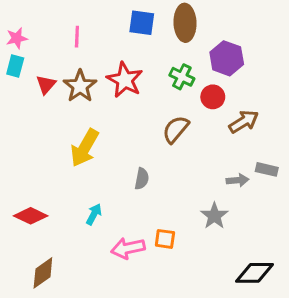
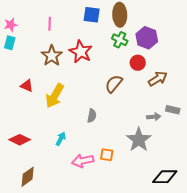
green cross: (182, 77) -> (120, 40), moved
red triangle: (46, 85) -> (27, 86), moved, turned -48
gray star: (214, 216) -> (139, 140), size x1.4

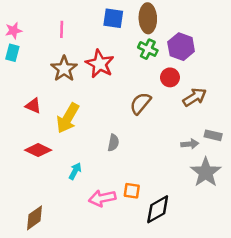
red diamond: (20, 140) -> (38, 150), moved
gray star: (139, 140) -> (206, 172), moved
black diamond: (165, 177) -> (158, 209), moved, turned -30

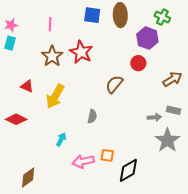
green cross: (148, 49) -> (162, 17), moved
brown arrow: (195, 97) -> (172, 79), moved
red diamond: (38, 150) -> (16, 119), moved

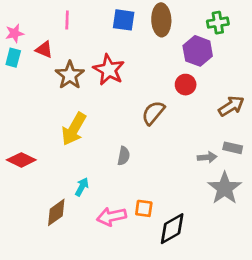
green cross: (162, 17) -> (218, 23), turned -35
pink line: (50, 24) -> (67, 20), moved
red triangle: (27, 86) -> (44, 50), moved
brown diamond: (28, 177) -> (56, 212), moved

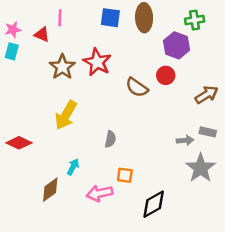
red triangle: (44, 50) -> (42, 34), moved
brown semicircle: (153, 113) -> (137, 87), moved, turned -95
orange square: (144, 208) -> (125, 175), moved

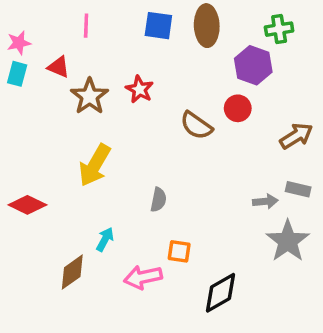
red triangle: (42, 34) -> (58, 67), moved
red star: (97, 62) -> (139, 89), size x0.7

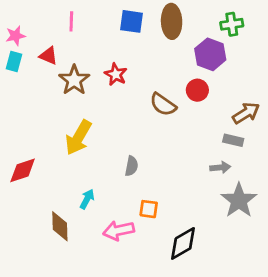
gray rectangle: (298, 189) -> (233, 140), moved
red diamond: (27, 205) -> (23, 170), turned -44
brown diamond: (72, 272) -> (60, 226), turned -56

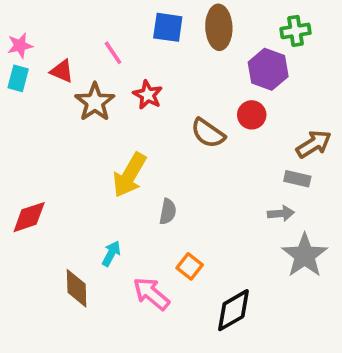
pink line: (71, 21) -> (113, 53), moved, turned -36
yellow arrow: (78, 137) -> (129, 175), moved
orange square: (149, 209) -> (190, 266), turned 30
pink arrow: (119, 231) -> (151, 294), turned 52

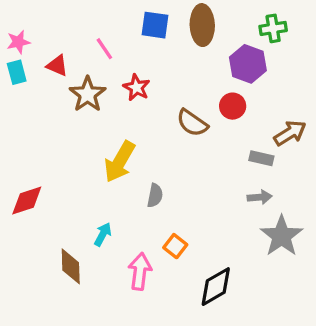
cyan rectangle: (18, 78) -> (17, 72), turned -30
gray rectangle: (297, 179) -> (261, 158), moved
pink arrow: (151, 294) -> (140, 271), turned 57

